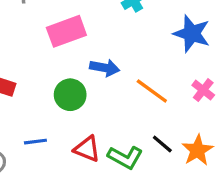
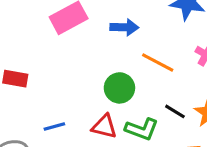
blue arrow: (105, 68) -> (124, 27), moved
green circle: (70, 95) -> (119, 88), moved

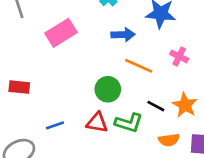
blue arrow: (124, 27) -> (123, 35), moved

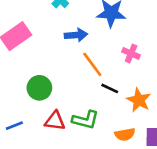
orange line: (139, 66) -> (92, 64), turned 32
green circle: (108, 89) -> (39, 88), moved
black line: (156, 106) -> (110, 88), moved

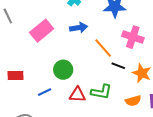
blue arrow: (76, 35) -> (79, 28), moved
pink cross: (131, 53) -> (133, 37), size x1.5
blue line: (14, 126) -> (45, 92), moved

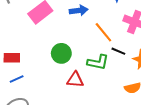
blue line: (45, 92) -> (17, 79), moved
green L-shape: (101, 92) -> (98, 62), moved

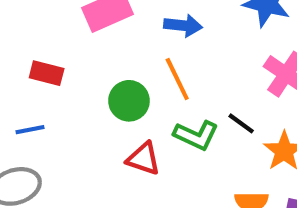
orange line: (103, 32) -> (177, 79), moved
red rectangle: (12, 58) -> (47, 73), moved

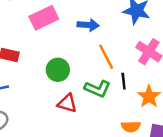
orange line: (177, 79) -> (106, 57), moved
black line: (241, 123) -> (124, 81), turned 49

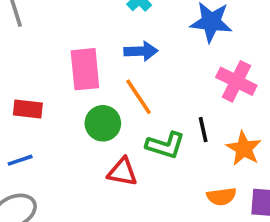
pink rectangle: (44, 18) -> (85, 69), moved, turned -64
orange line: (106, 57) -> (139, 97), moved

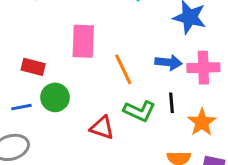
blue arrow: (141, 51) -> (168, 62), moved
pink cross: (236, 81) -> (203, 68), turned -36
green circle: (103, 123) -> (55, 97), moved

